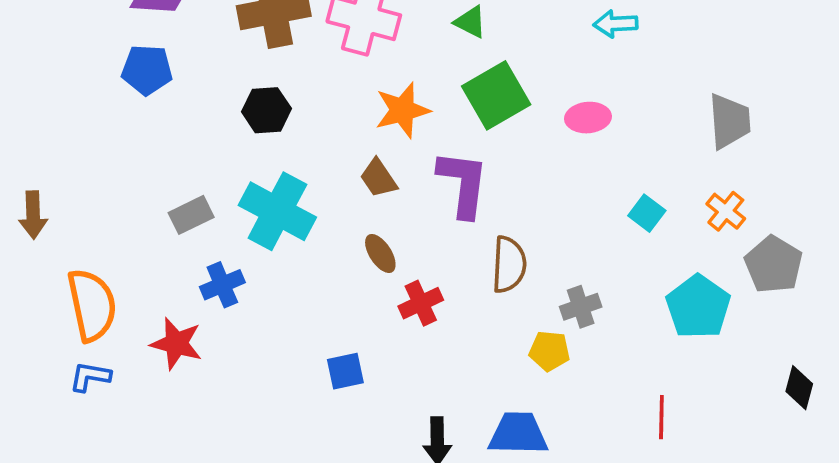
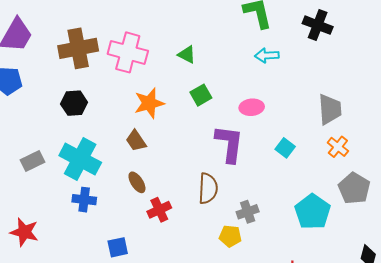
green square: (496, 95) -> (201, 95), size x0.6
purple L-shape: (463, 184) -> (229, 144), moved
orange cross: (726, 211) -> (338, 147), moved
cyan square: (647, 213) -> (285, 148), moved
blue cross: (222, 285) -> (84, 200), moved, turned 30

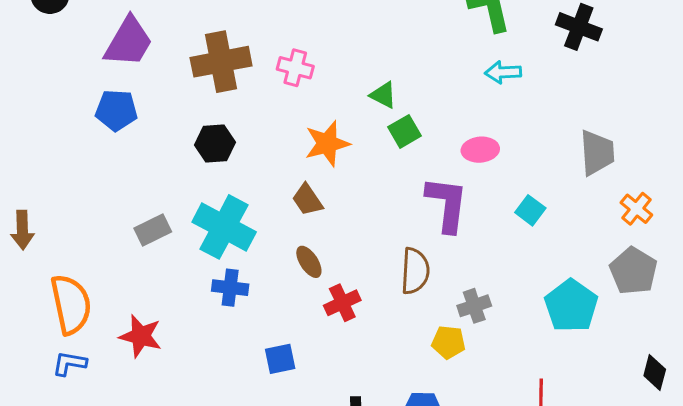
pink cross: (128, 52) -> (295, 68), size x0.6
green triangle: (187, 54) -> (383, 95), moved
orange cross: (338, 147) -> (636, 209), moved

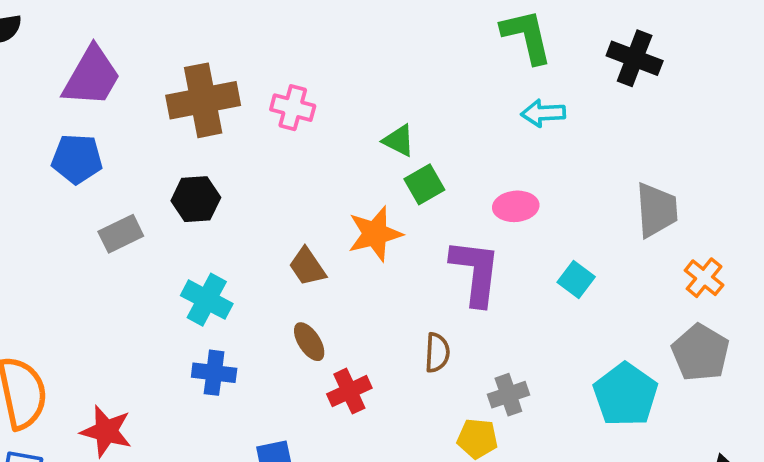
orange star: (327, 144) -> (375, 234), moved
cyan cross: (224, 227) -> (207, 300), size x0.7
gray rectangle: (153, 230) -> (121, 234), moved
brown semicircle: (415, 271) -> (437, 353), size x0.7

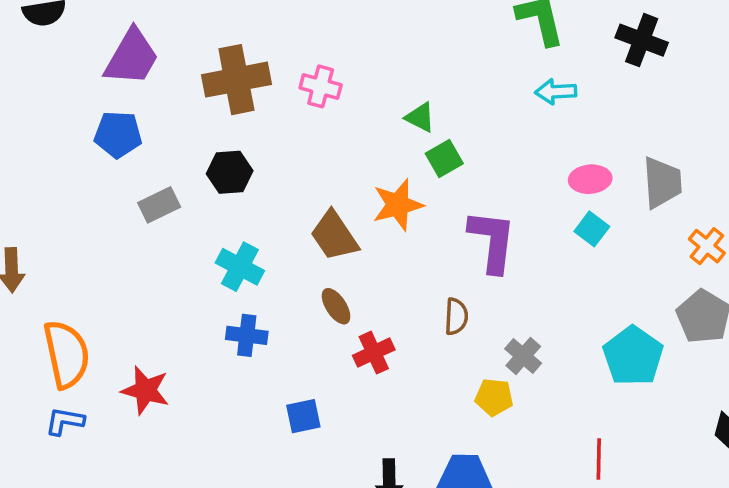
pink ellipse: (516, 206) -> (590, 179), moved
brown trapezoid: (307, 267) -> (334, 236), size x1.4
cyan square: (576, 279) -> (592, 229), moved
gray cross: (508, 395) -> (523, 356), turned -30

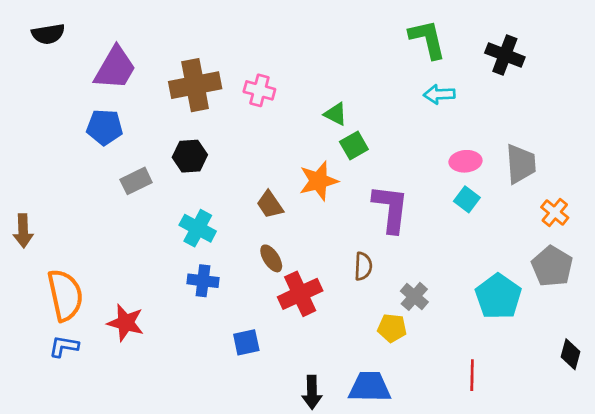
brown trapezoid: (334, 236) -> (270, 205), size x0.7
red cross: (374, 353) -> (300, 294), size x1.4

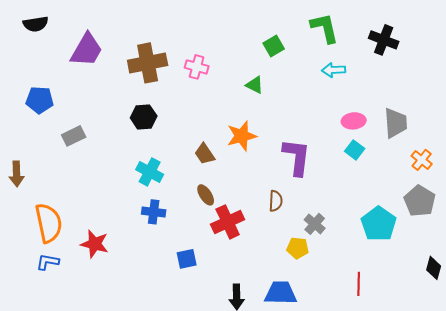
blue pentagon: (105, 127) -> (40, 100), moved
green square: (354, 146) -> (274, 46), moved
gray rectangle: (136, 181) -> (74, 136), moved

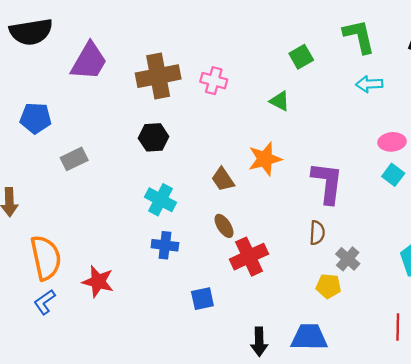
black semicircle: (36, 24) -> (31, 32), size x1.5
brown semicircle: (276, 201) -> (317, 233), moved
blue L-shape: (48, 262) -> (45, 302), turned -45

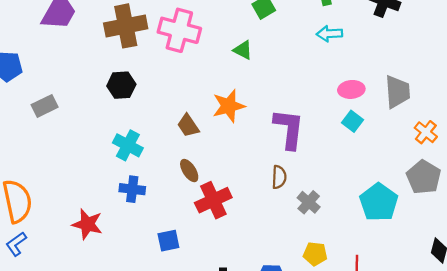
pink cross: (214, 81) -> (179, 30), size x1.6
red star: (98, 282) -> (87, 224), moved
yellow pentagon: (328, 286) -> (315, 254), moved

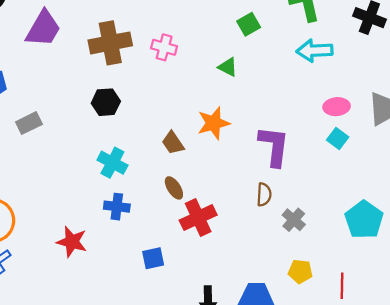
pink cross: (179, 30) -> (164, 47), size x0.6
cyan arrow: (329, 34) -> (315, 51), size x1.4

